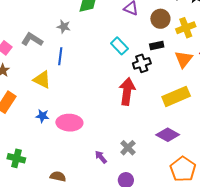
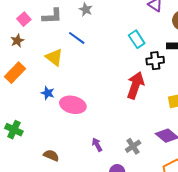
gray L-shape: (32, 40) -> (52, 16), turned 135
blue line: (60, 56) -> (77, 38), turned -72
gray cross: (128, 148) -> (133, 146), moved

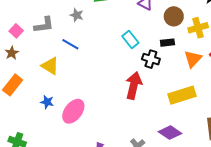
black cross: (155, 61) -> (151, 59), turned 30
pink ellipse: (73, 105) -> (73, 111), turned -60

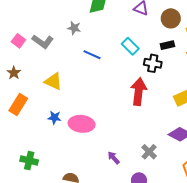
gray L-shape: (44, 25) -> (43, 41), turned 50
pink square: (16, 31) -> (18, 41), moved
blue line: (70, 44) -> (92, 55), moved
pink ellipse: (73, 111) -> (82, 124), turned 65

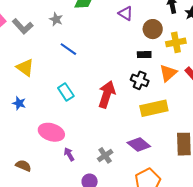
cyan rectangle: (130, 46) -> (66, 92), moved
black cross: (153, 63) -> (140, 80), moved
pink ellipse: (82, 124) -> (51, 132), moved

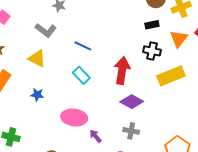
gray L-shape: (23, 26) -> (46, 30), moved
blue line: (68, 49) -> (83, 46), moved
purple diamond: (139, 144) -> (132, 102), moved
gray cross: (105, 155) -> (131, 131), turned -35

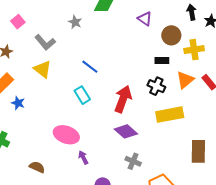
gray L-shape: (46, 30) -> (45, 42), moved
blue star: (37, 95) -> (18, 103), moved
gray cross: (131, 131) -> (133, 161), moved

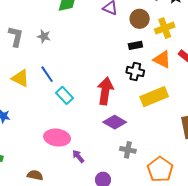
gray star: (75, 22) -> (44, 36), moved
gray L-shape: (45, 42) -> (16, 36), moved, turned -115
blue line: (90, 67) -> (47, 74), moved, turned 30
orange triangle: (185, 80) -> (162, 60), turned -42

